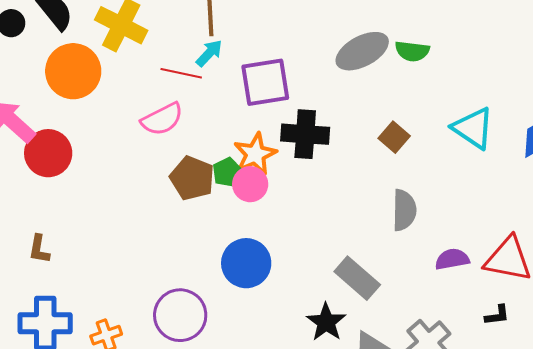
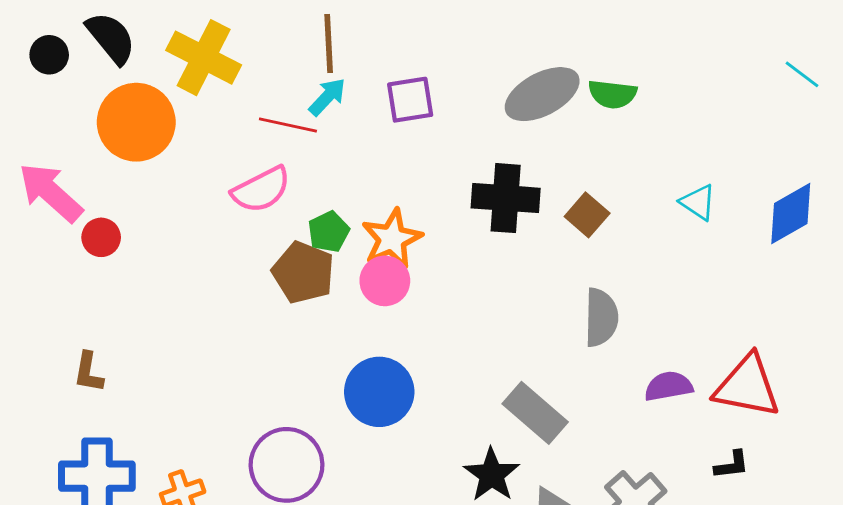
purple square: (265, 82) -> (410, 100), moved, size x0.7
cyan triangle: (473, 128) -> (698, 202), size x0.6
black cross: (305, 134) -> (506, 198), moved
red circle: (48, 153) -> (101, 237), size x0.6
green pentagon: (227, 172) -> (329, 232), moved

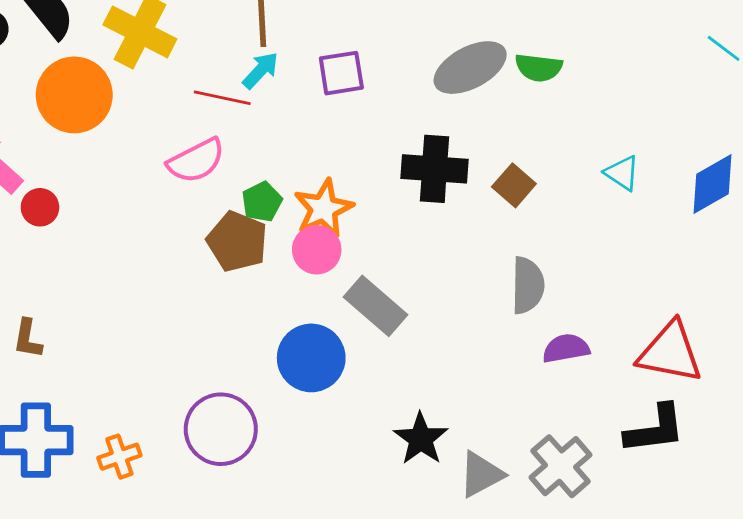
purple semicircle: (669, 386) -> (566, 348), moved
gray rectangle: (535, 413) -> (376, 306), moved
black L-shape: (732, 465) -> (655, 429), size x1.8

